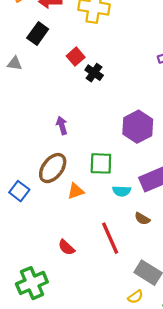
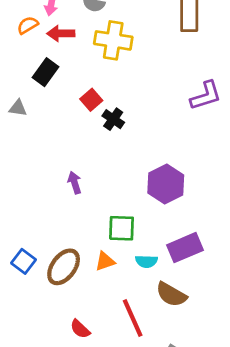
brown ellipse: (53, 168) -> (64, 267), moved
orange triangle: (76, 191) -> (105, 261), moved
brown semicircle: (142, 219) -> (171, 294), size x1.6

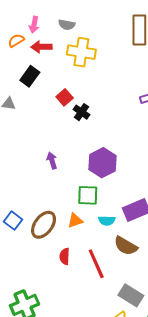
purple hexagon: (166, 184) -> (102, 163), moved
red semicircle: (80, 329) -> (65, 256), moved, turned 49

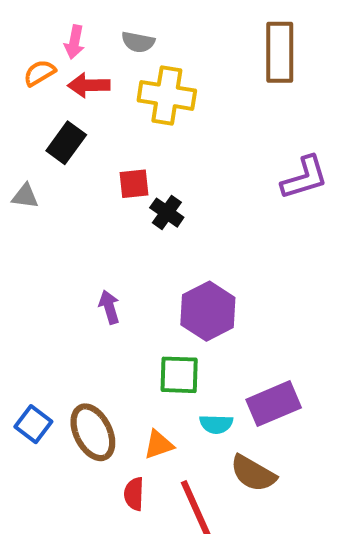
red square: (65, 97) -> (134, 184), turned 35
orange triangle: (75, 221) -> (159, 445), moved
brown ellipse: (44, 225) -> (93, 432), turned -64

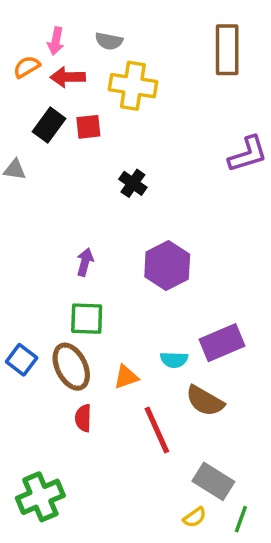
red square: (134, 184) -> (88, 127), moved
purple arrow: (109, 307) -> (85, 262), turned 32
green square: (179, 375) -> (87, 319), moved
red semicircle: (134, 494) -> (83, 418), moved

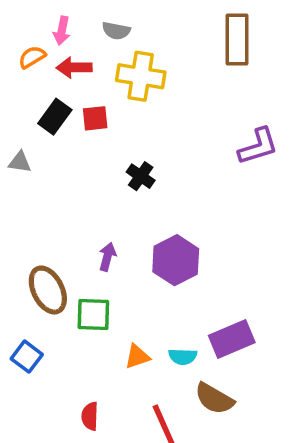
purple arrow: (85, 262) -> (107, 257), moved
brown ellipse: (71, 367) -> (48, 290), moved
orange triangle: (126, 377) -> (137, 357), moved

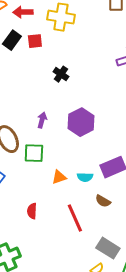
brown semicircle: (214, 399) -> (103, 201), size x0.7

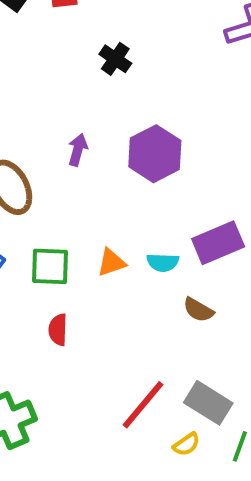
green square: (34, 153) -> (50, 266), moved
red line: (75, 218) -> (143, 405), moved, turned 64

